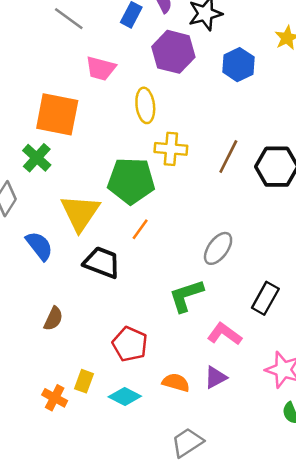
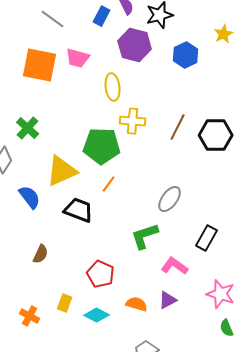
orange square: (57, 114) -> (40, 65), moved
yellow triangle: (80, 213) -> (62, 171), turned 32
orange cross: (55, 398) -> (30, 316), moved

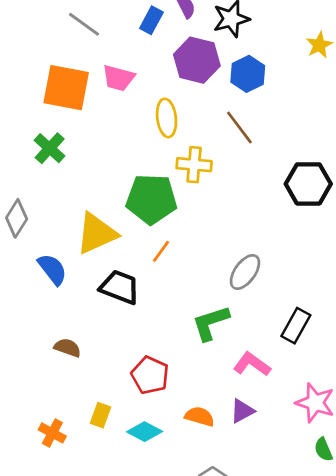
blue hexagon: (186, 55) -> (248, 74), moved
brown line: (178, 127) -> (239, 128), moved, turned -64
green cross: (28, 128) -> (50, 148), moved
brown semicircle: (41, 254) -> (67, 348), turned -96

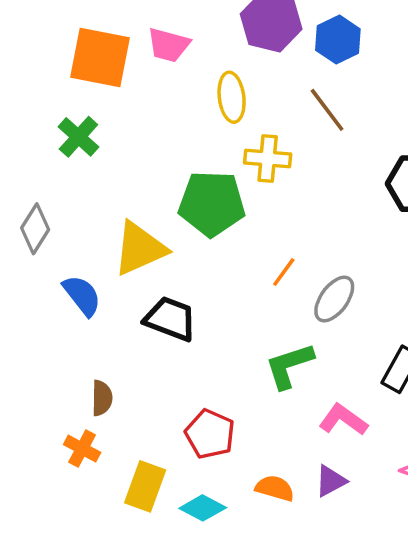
orange line: (161, 251) -> (284, 272), moved
brown semicircle: (67, 348) -> (102, 398), turned 72
yellow rectangle: (101, 415) -> (145, 486), size x1.5
orange cross: (52, 433) -> (82, 449), moved

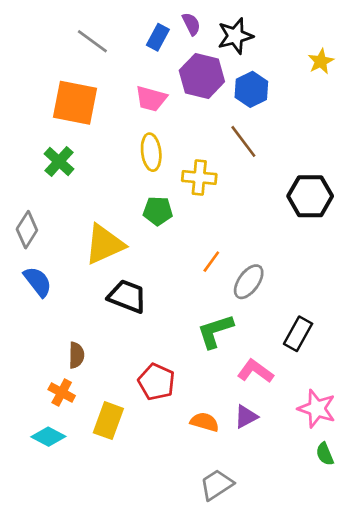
pink trapezoid: (169, 45) -> (151, 99), moved
yellow ellipse: (232, 97) -> (151, 152), moved
green pentagon: (212, 204) -> (158, 211), size x0.6
blue semicircle: (82, 295) -> (38, 282), moved
cyan diamond: (203, 508) -> (48, 437), moved

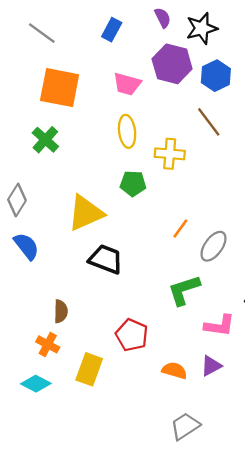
blue rectangle: (158, 37) -> (112, 30), moved
gray line: (92, 41) -> (42, 33), moved
pink L-shape: (255, 371) -> (219, 326), turned 152

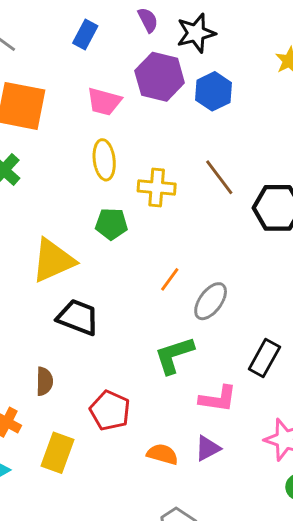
brown line: (209, 122) -> (219, 177), moved
brown semicircle: (61, 311) -> (44, 381), moved

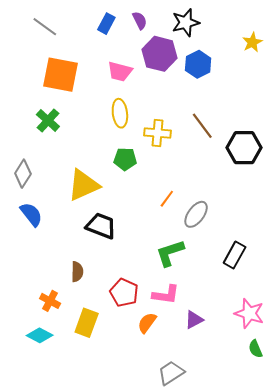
purple semicircle: (148, 20) -> (140, 20), moved
pink L-shape: (218, 399) -> (166, 295), moved
orange semicircle: (162, 454) -> (147, 323), moved, turned -70

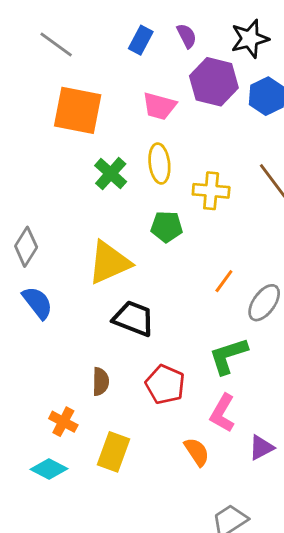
green cross: (48, 121) -> (111, 174), moved
red pentagon: (124, 293) -> (165, 384), moved
pink L-shape: (166, 295) -> (223, 413), turned 112
orange semicircle: (147, 323) -> (197, 452), turned 110

